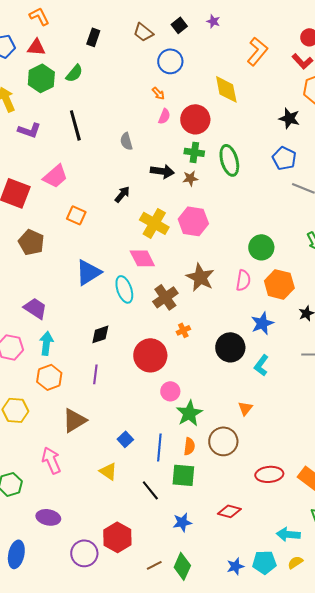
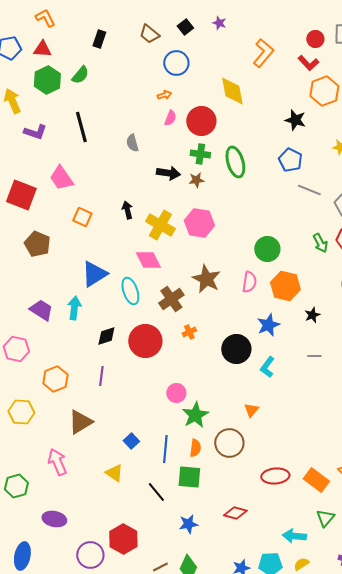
orange arrow: (158, 93) -> (164, 95), turned -64
pink trapezoid: (55, 176) -> (61, 178), turned 96
black arrow: (122, 194) -> (127, 210), moved, turned -54
cyan arrow: (46, 343) -> (74, 308), moved
red circle: (150, 355) -> (145, 341), moved

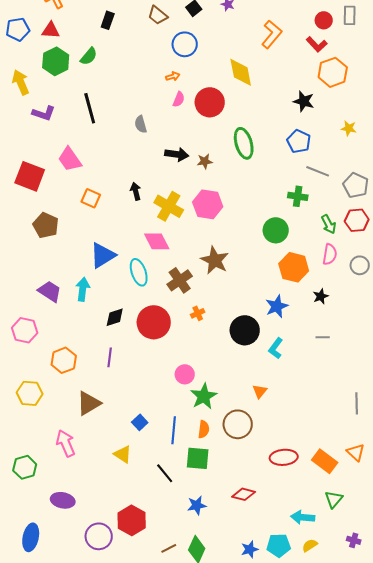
green cross: (200, 154) -> (298, 196), moved
pink semicircle: (249, 282) -> (330, 254), moved

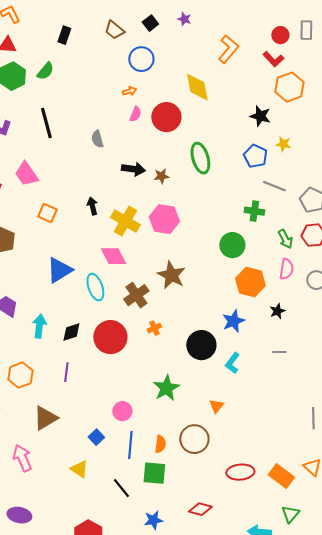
yellow star: (349, 128) -> (283, 144), moved
cyan arrow: (83, 289) -> (39, 326), moved
pink circle: (185, 374) -> (122, 411), moved
green star: (204, 396) -> (166, 388), moved

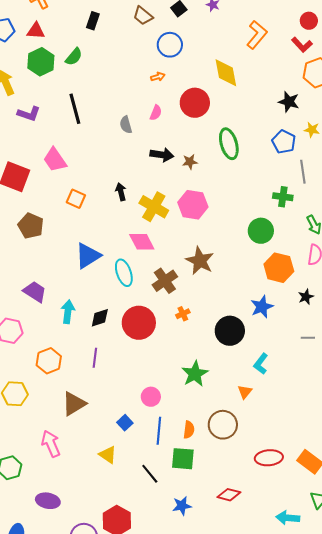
pink semicircle: (135, 114) -> (156, 113), moved
gray line: (274, 186) -> (303, 172), turned 60
cyan L-shape: (232, 363) -> (261, 364), moved

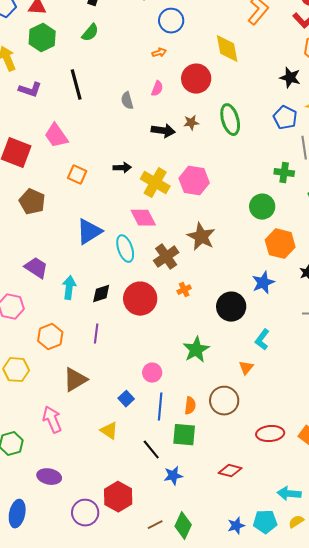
green semicircle: (74, 57) -> (90, 33), moved
brown star: (190, 162) -> (191, 123), moved
black arrow: (121, 192) -> (122, 168), turned 102
blue star: (182, 506) -> (173, 476), moved

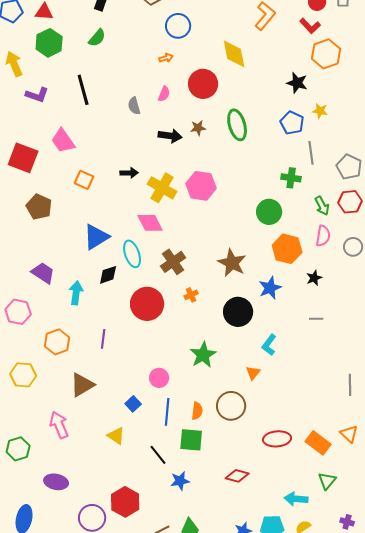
brown star: (201, 237) -> (232, 263), moved
black diamond: (101, 294) -> (108, 275), moved

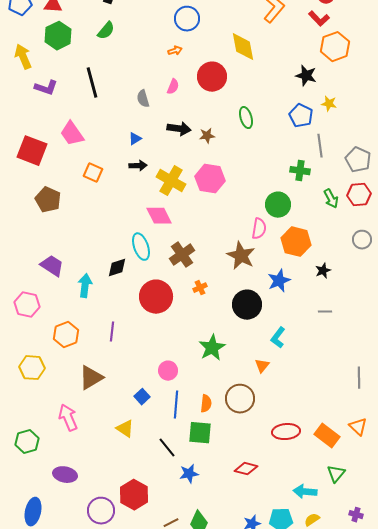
green ellipse: (237, 125) -> (246, 118), size x0.7
brown star: (198, 128) -> (207, 136), moved
pink semicircle: (323, 236) -> (259, 229), moved
blue triangle: (96, 237) -> (135, 139), moved, size x0.5

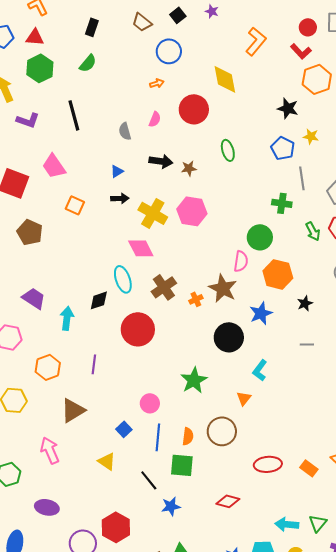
orange cross: (200, 288) -> (196, 299), moved
orange rectangle: (327, 436) -> (309, 468), size x0.7
green triangle: (336, 474) -> (318, 523), moved

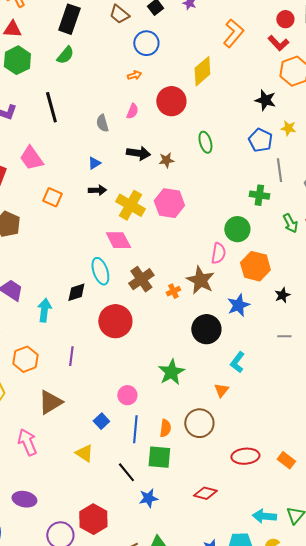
black rectangle: (92, 27) -> (69, 19), size x1.6
yellow diamond: (225, 79) -> (202, 71), turned 60

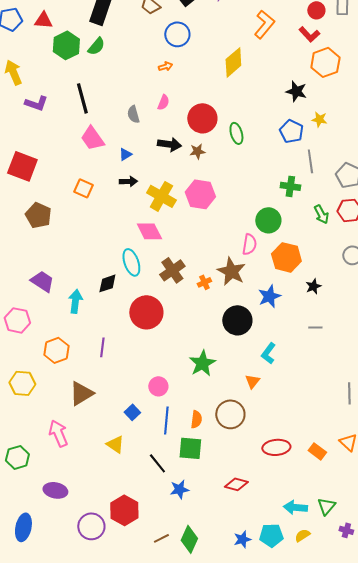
green hexagon: (17, 60) -> (66, 45), moved
red circle: (171, 101) -> (202, 118), moved
pink trapezoid: (31, 158) -> (92, 138), moved

